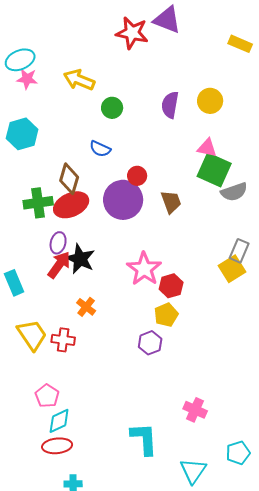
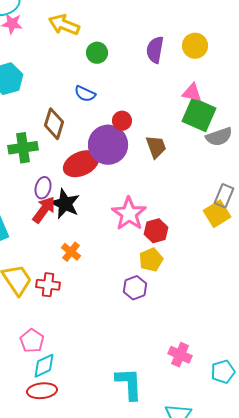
red ellipse: (71, 205) -> (81, 164), moved
cyan pentagon: (238, 453) -> (223, 372), moved

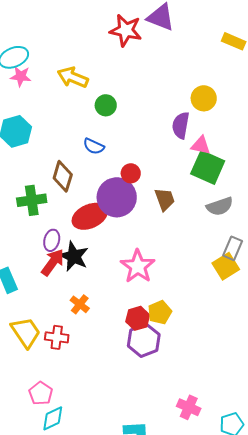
purple semicircle: (155, 50) -> (181, 125), moved
gray semicircle: (219, 137) -> (220, 206), moved
red hexagon: (156, 231) -> (138, 318), moved
purple hexagon: (135, 288) -> (144, 340), size x1.4

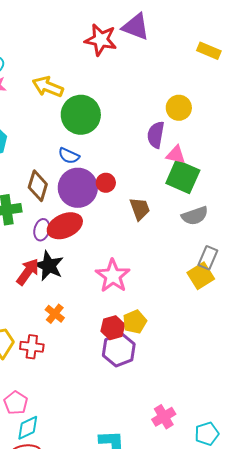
green circle: (106, 105) -> (81, 115), size x1.8
purple circle: (117, 197) -> (78, 188), moved
purple ellipse: (52, 240) -> (42, 230), moved
pink cross: (189, 407) -> (164, 417), turned 35

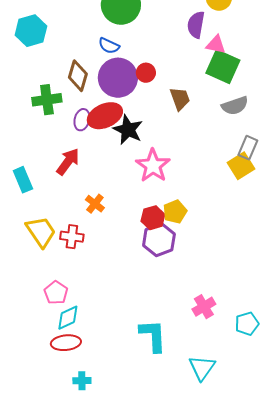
black star: (49, 266) -> (128, 130), moved

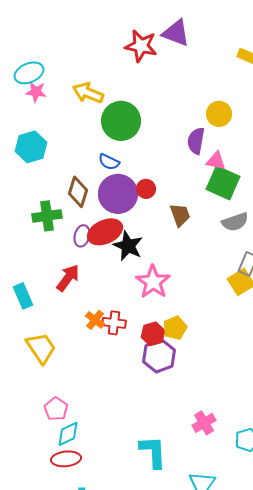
red cross: (72, 237) -> (114, 323), moved

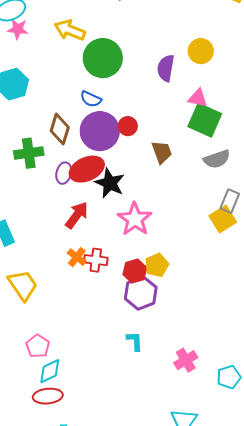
purple semicircle: (196, 141) -> (166, 68), moved
red arrow: (68, 278) -> (77, 215), moved
cyan L-shape: (153, 452) -> (135, 341), moved, size x0.6

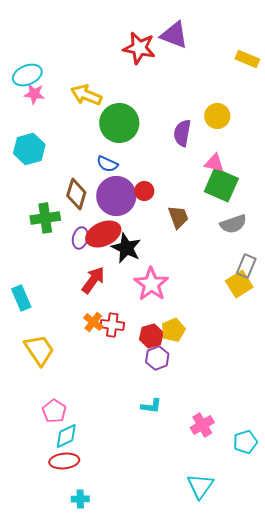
purple hexagon: (141, 293) -> (157, 358), size x0.7
cyan L-shape: (135, 341) -> (151, 406), turned 100

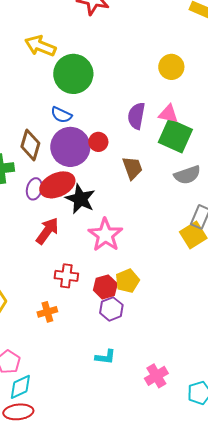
purple semicircle: (182, 133) -> (136, 116), moved
orange cross: (93, 322) -> (47, 312), moved, turned 36

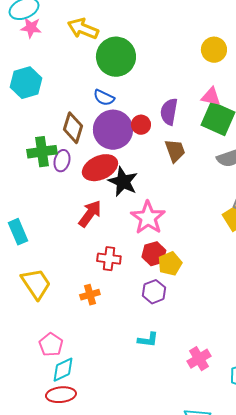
purple semicircle: (136, 116) -> (169, 112), moved
purple ellipse: (34, 189) -> (62, 161), moved
red hexagon: (105, 287) -> (154, 254), moved

